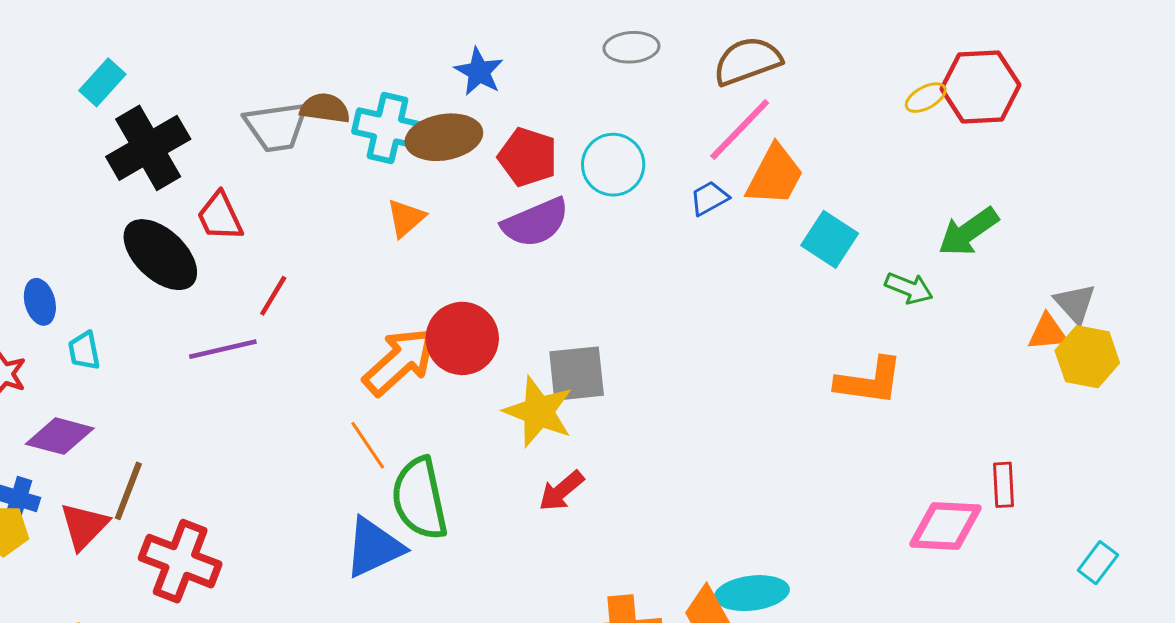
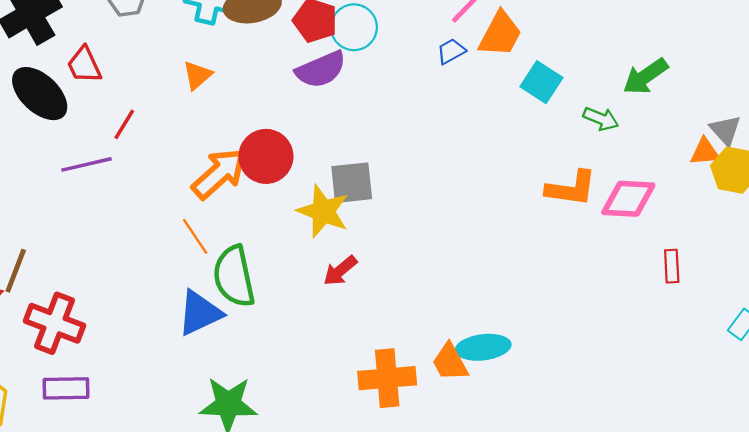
cyan circle: (613, 165) -> (354, 27), moved
orange triangle: (406, 218) -> (197, 75), moved
pink diamond: (946, 526) -> (628, 199), moved

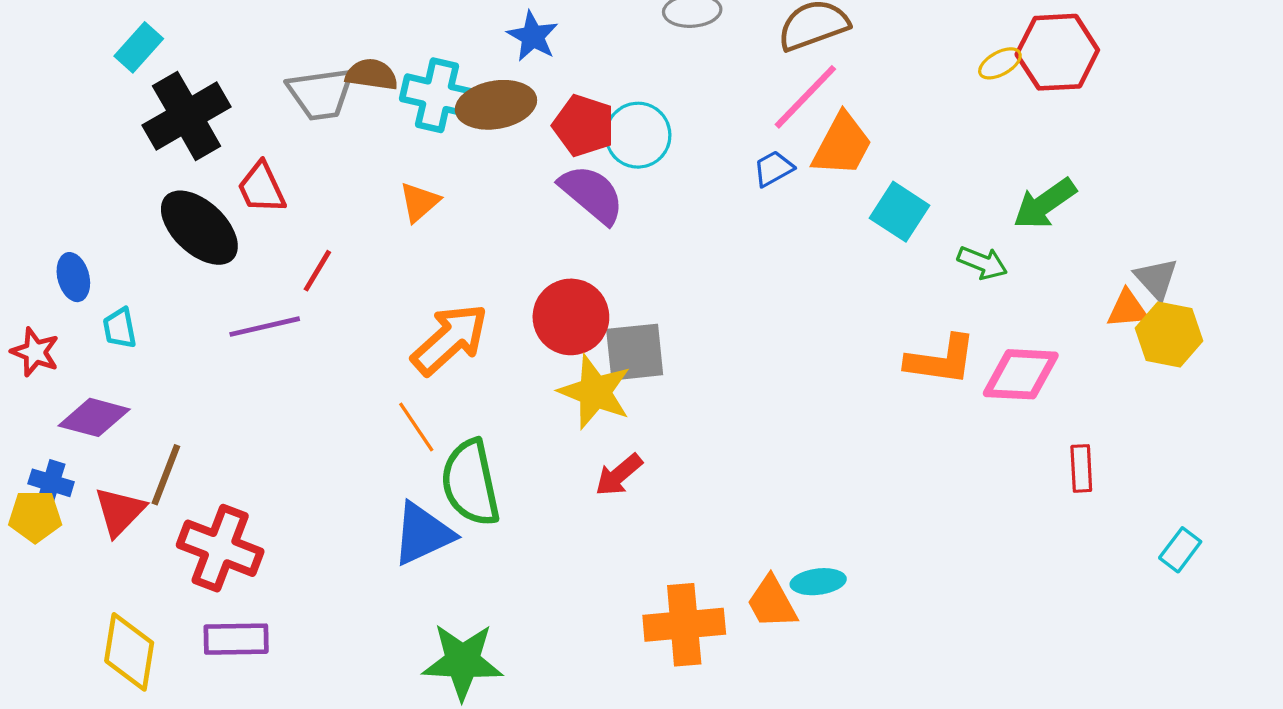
purple semicircle: (321, 70) -> (592, 194), turned -117
red circle: (266, 156) -> (571, 317), moved
cyan ellipse: (483, 347) -> (818, 582), size x0.7

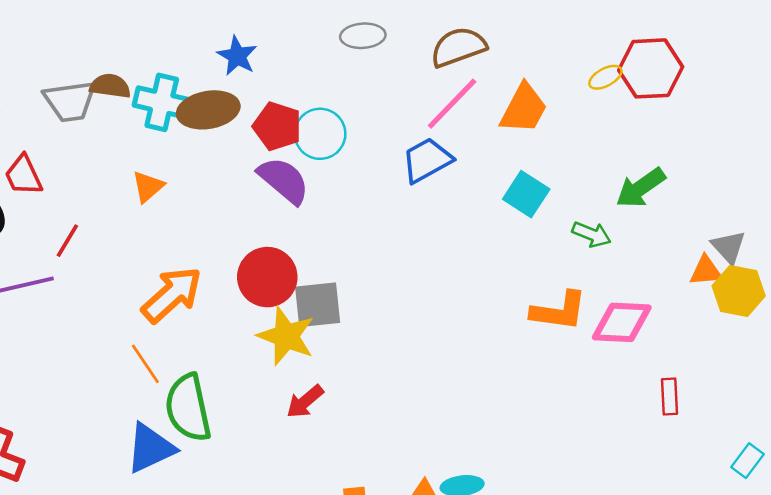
orange trapezoid: (842, 145) -> (524, 109), moved
blue trapezoid: (773, 169) -> (427, 160), size x1.6

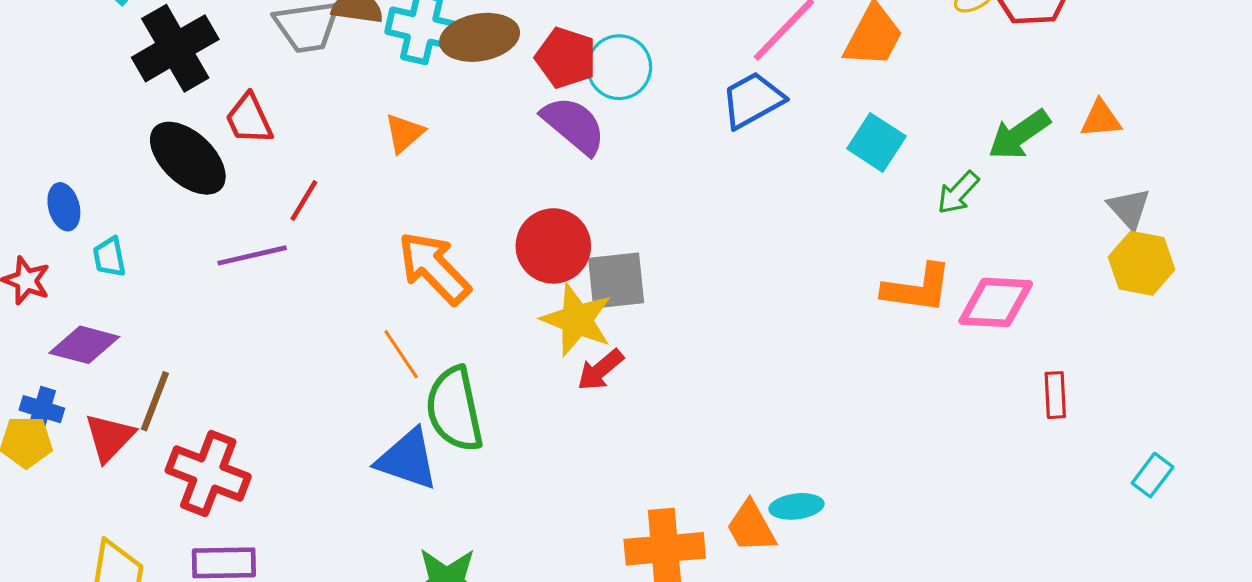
green arrow: (592, 234) -> (958, 193), turned 111
orange triangle: (706, 271) -> (1101, 119), moved
orange arrow: (172, 295) -> (434, 268), turned -92
red arrow: (305, 402) -> (600, 370), moved
blue triangle: (150, 448) -> (407, 459), turned 44

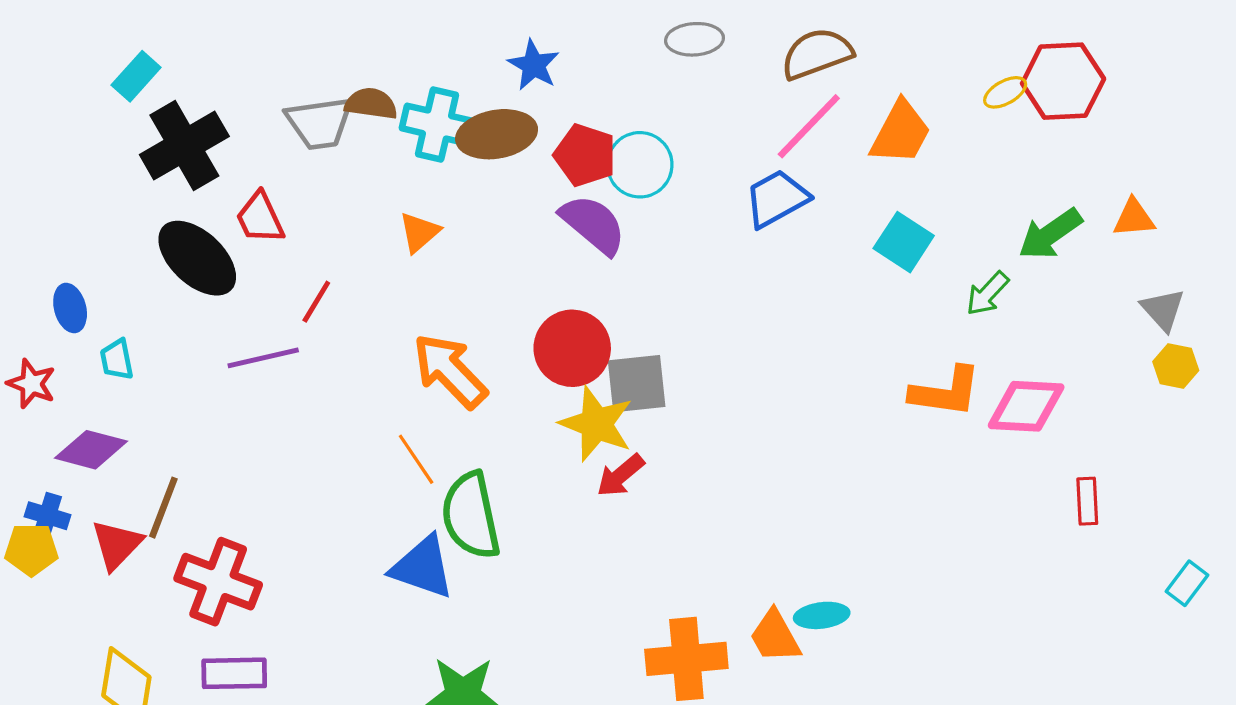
yellow hexagon: (1142, 263) -> (1176, 366), size x0.7

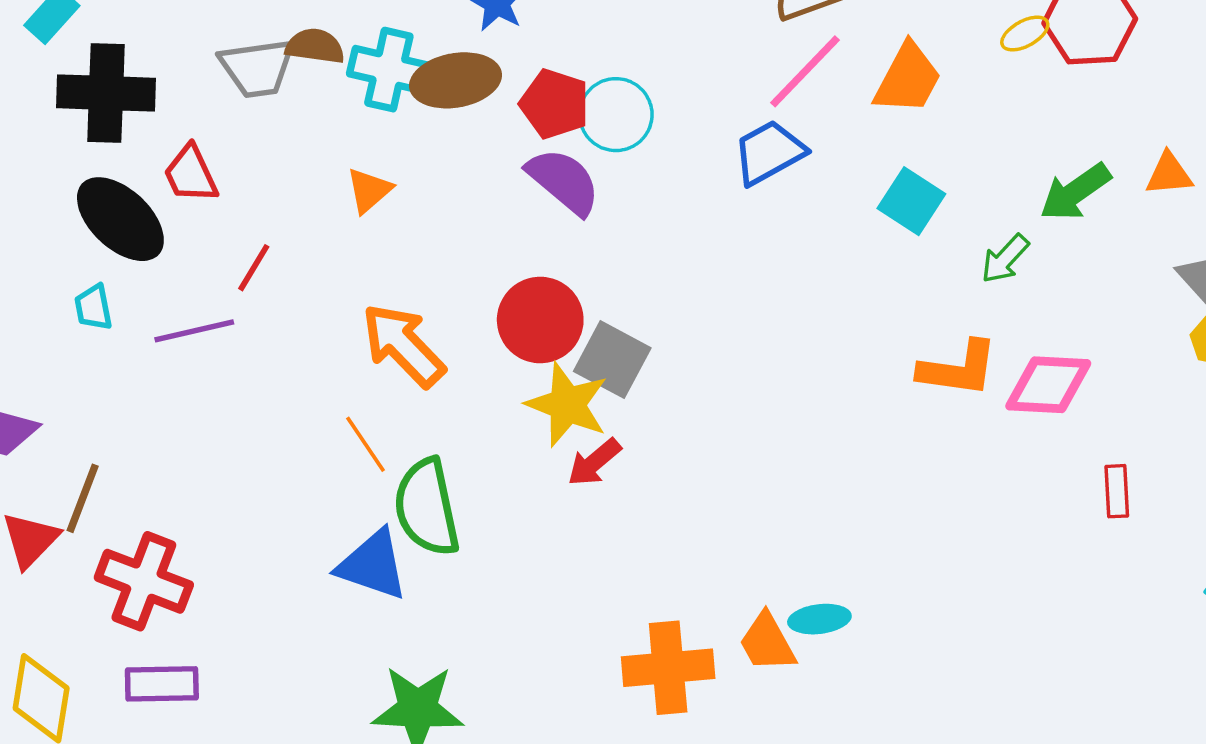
black cross: (184, 145) -> (106, 93), turned 32
cyan trapezoid: (117, 360) -> (93, 307), moved
gray square: (637, 384) -> (612, 360), turned 34

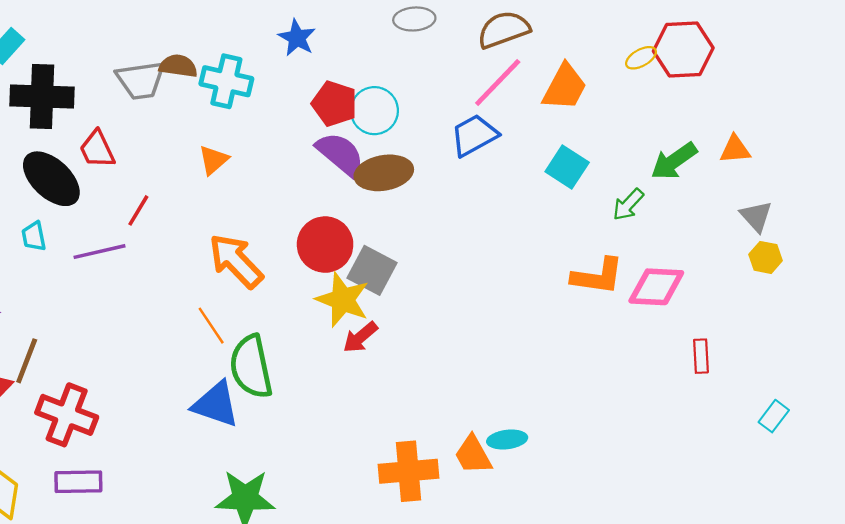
brown ellipse: (456, 80) -> (384, 173), moved

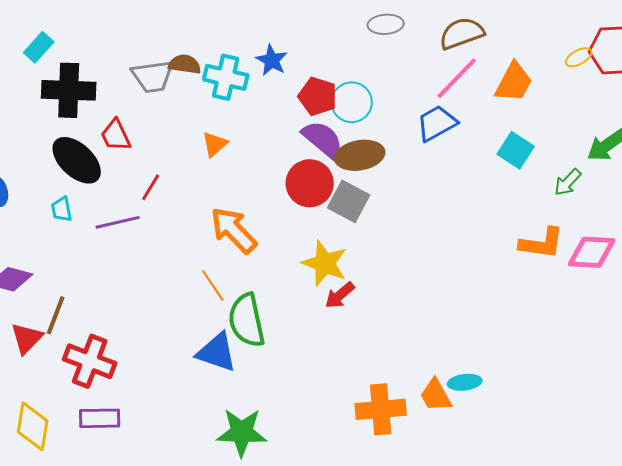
blue star: (297, 38) -> (272, 60), moved
red circle: (325, 245) -> (310, 183), moved
gray square: (372, 270) -> (349, 201), moved

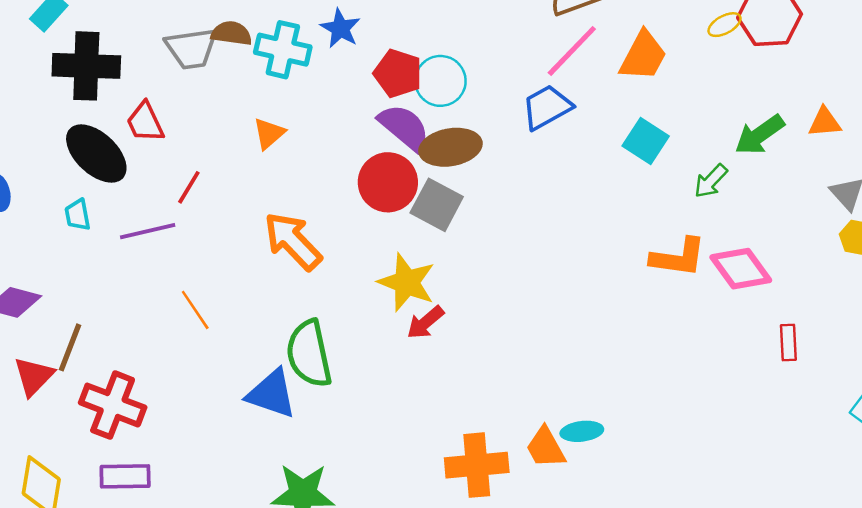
pink diamond: (592, 252) -> (741, 269), turned 51
orange line: (213, 285) -> (195, 310), moved

